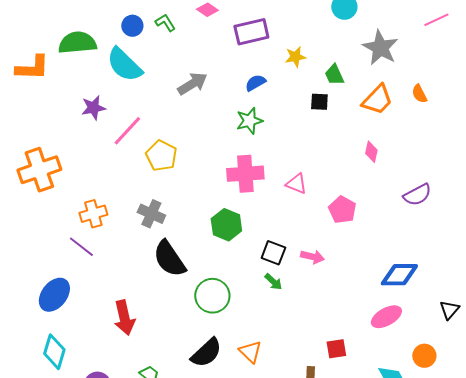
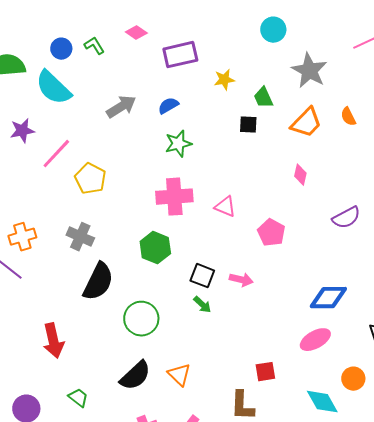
blue semicircle: (255, 83) -> (168, 106), moved
black semicircle: (169, 259) -> (98, 282), turned -120

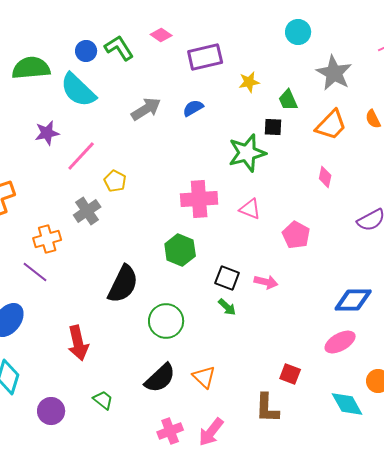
green L-shape: (94, 46) -> (119, 48), size x1.4
green star: (178, 144) -> (247, 153), moved, size x1.4
yellow pentagon: (90, 179) -> (115, 181), size x0.7
gray cross: (80, 237) -> (87, 211), moved, turned 32
red square: (265, 372) -> (290, 374), turned 30

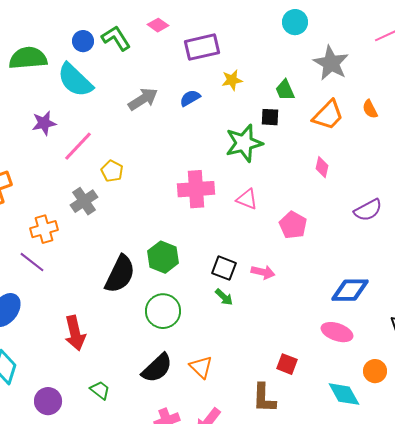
yellow star: (249, 82) -> (232, 80), moved
green hexagon: (180, 250) -> (163, 257), moved
pink ellipse: (340, 342) -> (337, 332), turned 48

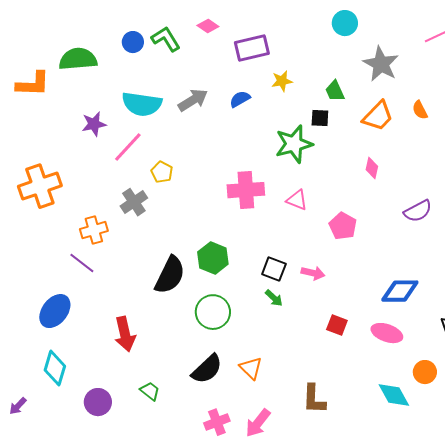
cyan semicircle: (75, 80) -> (142, 104), moved, turned -36
red square: (287, 364) -> (337, 325), moved

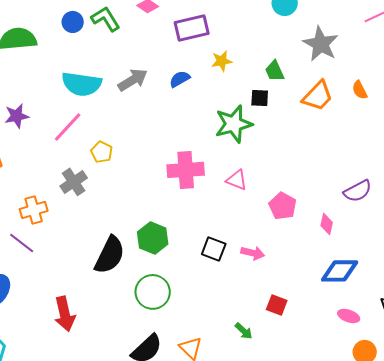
purple star: (94, 124) -> (17, 116), moved
pink diamond: (372, 168) -> (327, 224), moved
green arrow: (274, 298) -> (244, 331), moved
pink ellipse: (387, 333) -> (349, 316), moved, size x0.7

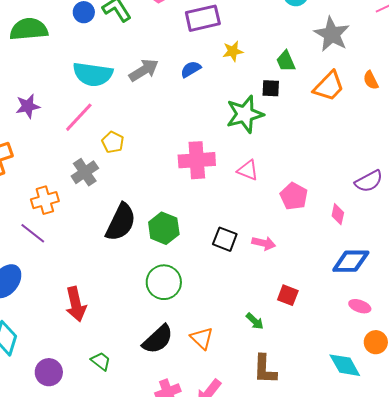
black semicircle: (110, 255) -> (121, 222), moved

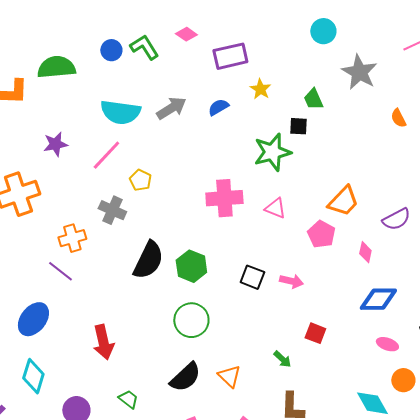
yellow star: (233, 51) -> (260, 89), turned -30
orange trapezoid: (329, 86) -> (343, 201), moved
gray cross: (85, 172) -> (112, 210), turned -32

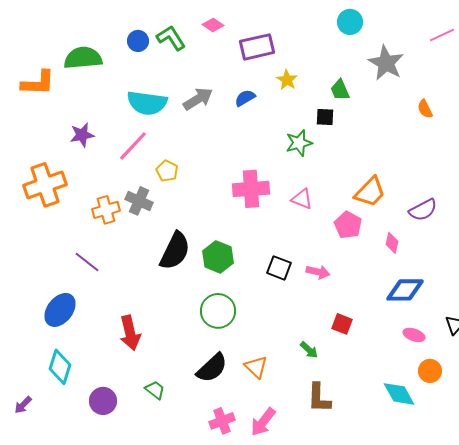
green star: (272, 152) -> (299, 143), size x0.7
orange cross: (72, 238) -> (106, 210), moved

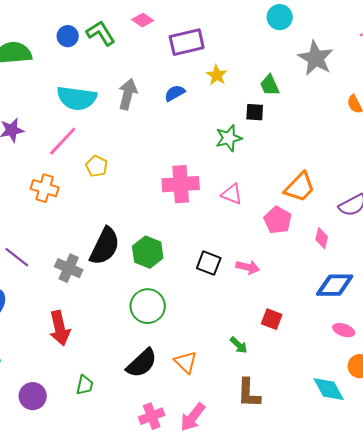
gray arrow: (198, 99) -> (128, 94), turned -44
gray cross: (139, 201) -> (69, 268), moved
orange cross: (106, 210) -> (45, 188), moved, turned 32
green trapezoid: (155, 390) -> (85, 385), turned 65

